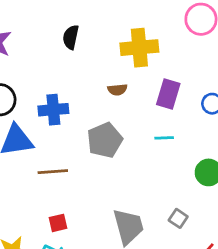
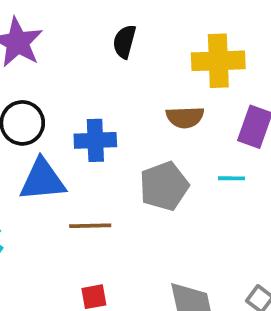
brown semicircle: (117, 90) -> (185, 117), size x1.4
cyan line: (164, 138) -> (232, 178), moved

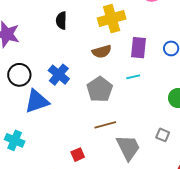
blue cross: (95, 140) -> (59, 75), turned -35
brown line: (90, 226) -> (105, 125), moved

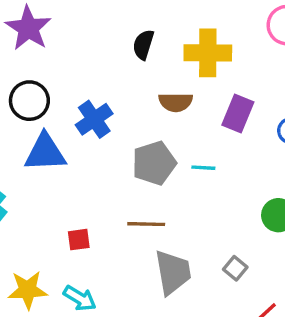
black semicircle: (61, 21) -> (143, 45), moved
cyan line: (133, 77) -> (203, 168), moved
red square: (78, 155) -> (79, 240), moved

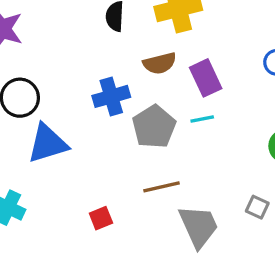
purple rectangle: (238, 114) -> (206, 78), moved, turned -33
blue cross: (94, 119) -> (111, 96), moved, turned 33

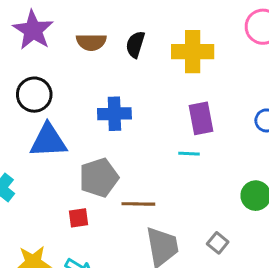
brown semicircle: (160, 63) -> (91, 42), moved
gray pentagon: (154, 127) -> (99, 178), moved

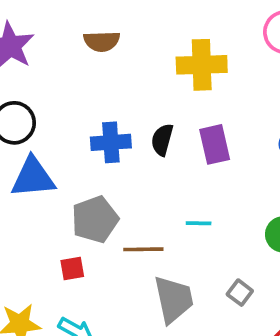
brown semicircle: (91, 42) -> (102, 41), moved
black semicircle: (135, 44) -> (162, 140), moved
cyan line: (189, 154) -> (199, 223), moved

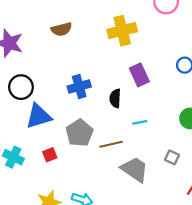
black semicircle: (162, 140) -> (115, 98), moved
red square: (72, 268) -> (50, 155), moved
gray trapezoid: (173, 299) -> (135, 169), turned -32

